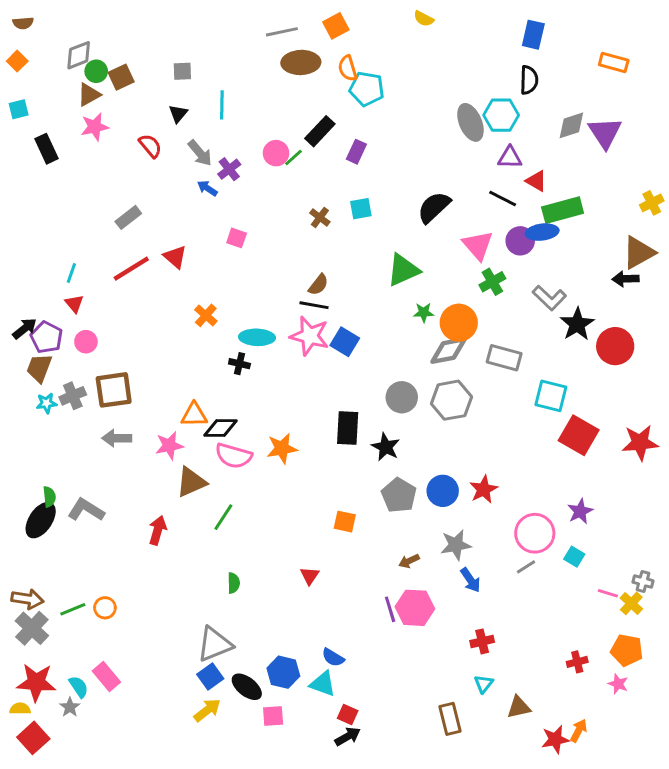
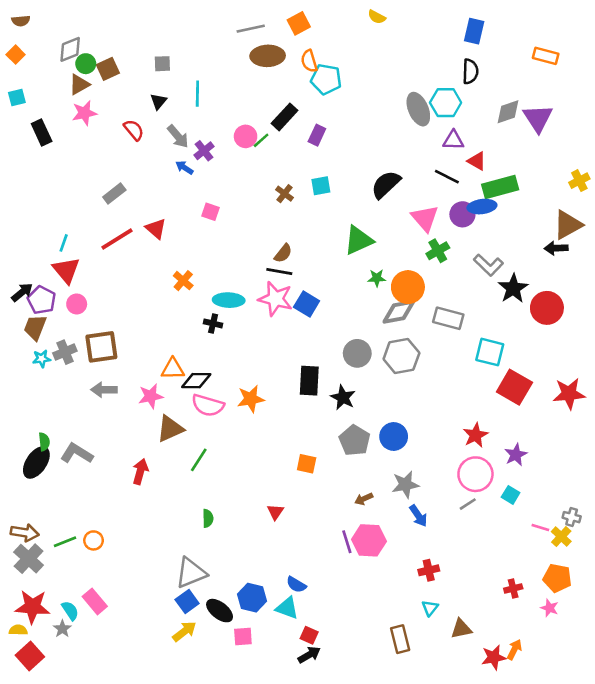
red triangle: (74, 304) -> (66, 270), size x1.6
red star: (484, 489) -> (475, 435), moved

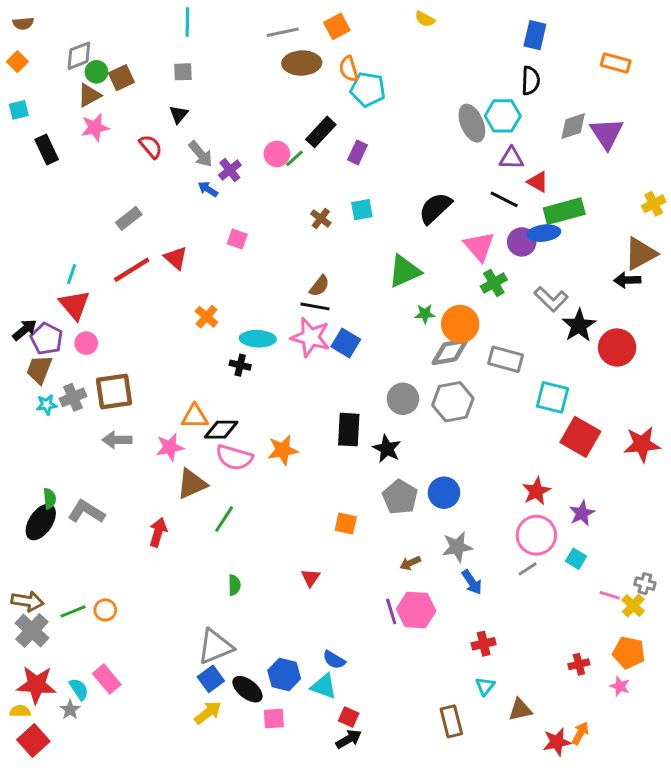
cyan line: (197, 94) -> (187, 22), moved

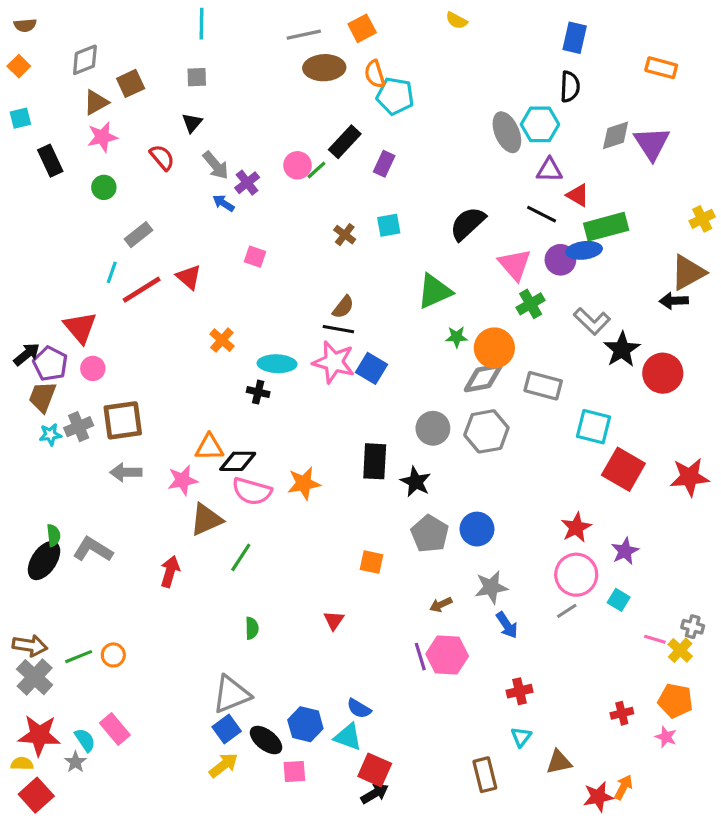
green circle: (96, 72) -> (104, 187), moved
cyan line: (72, 274) -> (112, 272), moved
red square: (349, 717) -> (375, 770), size x1.5

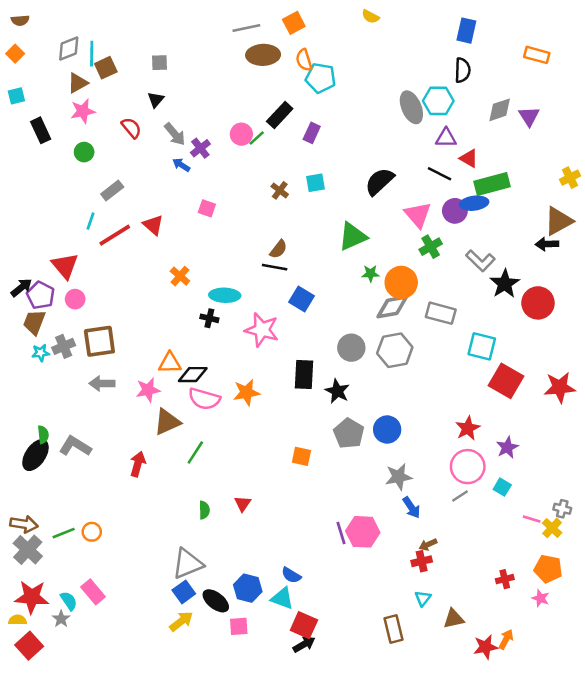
cyan line: (201, 24) -> (92, 54), moved
purple triangle: (652, 143) -> (529, 116), size x0.7
pink star: (334, 362) -> (262, 330), moved
brown arrow: (441, 605) -> (428, 545), moved
red triangle: (334, 620) -> (243, 504), moved

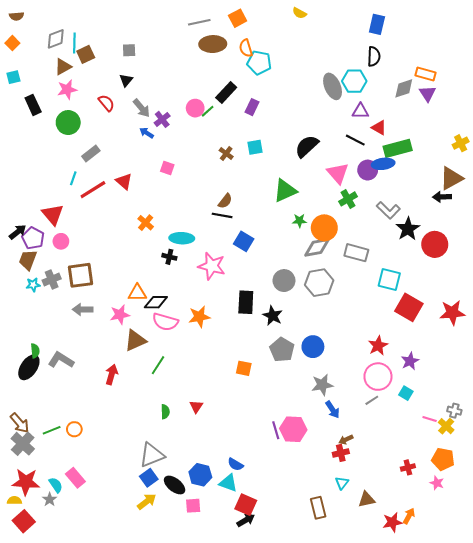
orange rectangle: (537, 55) -> (425, 74), moved
green circle: (84, 152) -> (68, 123), size x1.5
brown arrow: (24, 524) -> (20, 423), turned 40

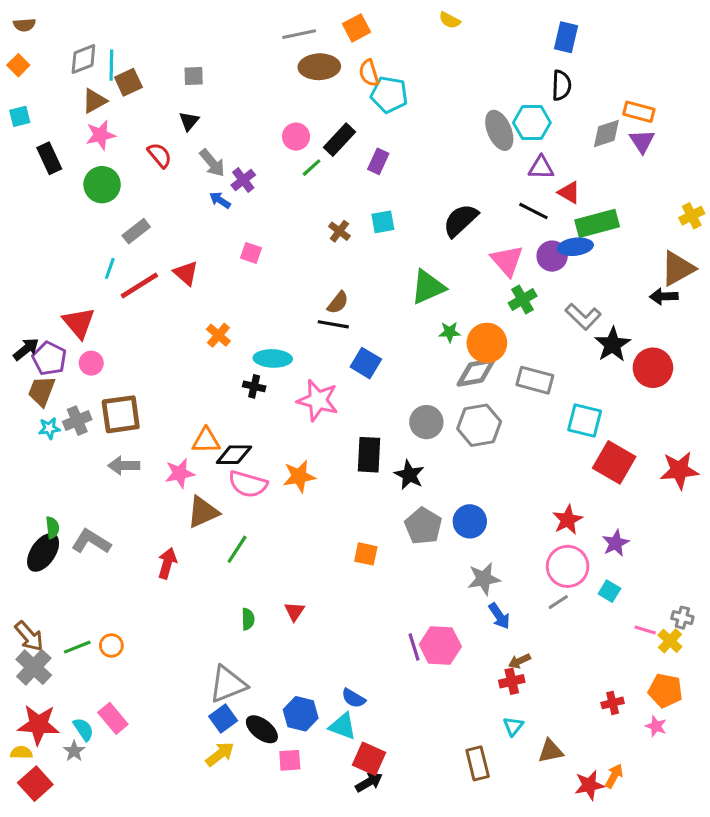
pink circle: (195, 108) -> (296, 137), moved

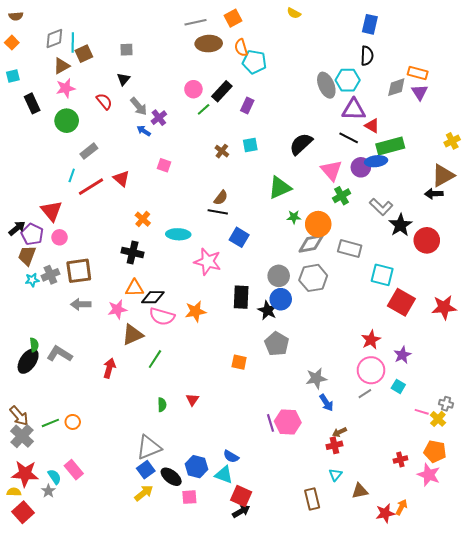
purple triangle: (541, 168) -> (354, 109), size x1.4
black cross: (254, 386) -> (133, 253), moved, size x1.5
blue circle: (470, 521) -> (281, 299), moved
pink star: (656, 726) -> (429, 475), size x1.6

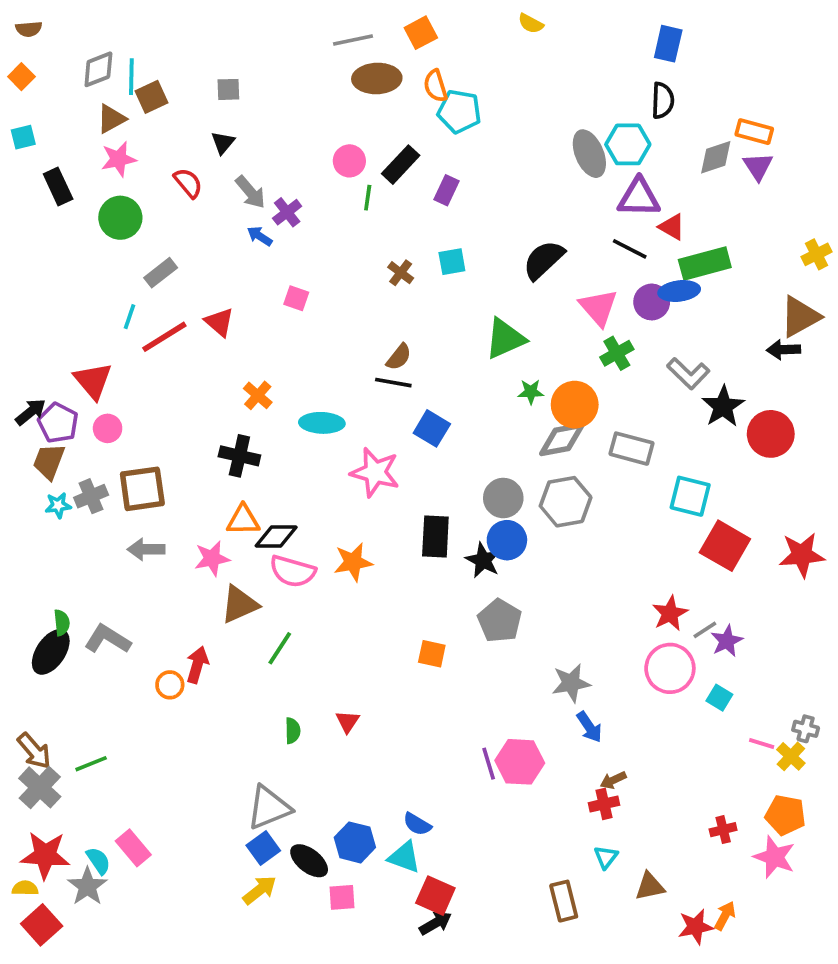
green line: (204, 109) -> (368, 198), turned -40
gray line: (365, 394) -> (705, 630), moved
orange circle: (73, 422) -> (170, 685), moved
gray star: (48, 491) -> (87, 886), size x1.5

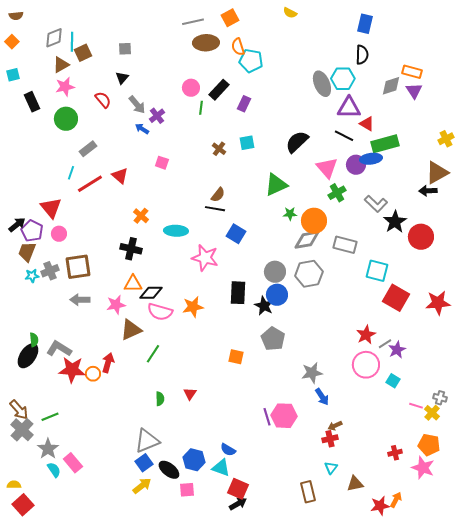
red star: (45, 855) -> (72, 370), moved
gray star: (87, 886) -> (48, 449), moved

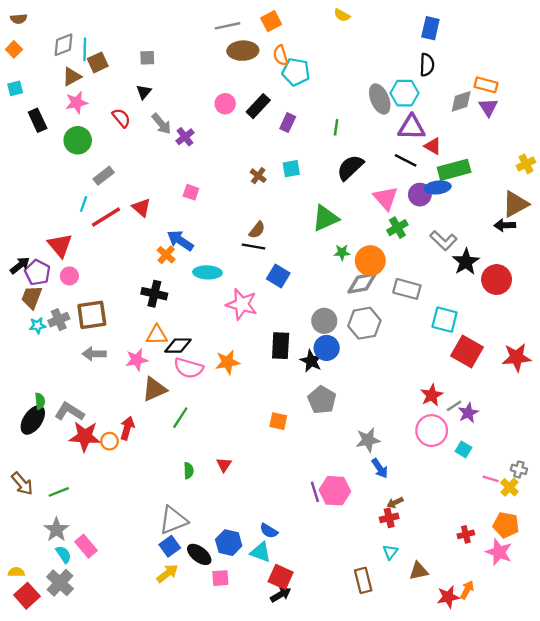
green line: (201, 108) -> (336, 127), moved
blue arrow: (142, 129) -> (180, 241), moved, size x1.6
gray cross: (22, 430) -> (60, 583), moved

